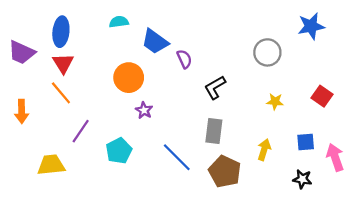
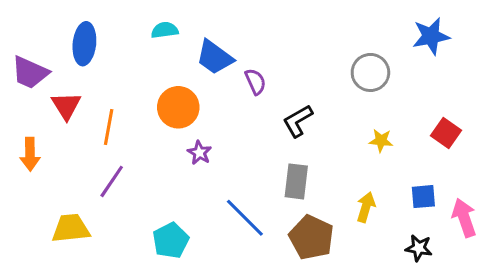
red triangle: (63, 63) -> (66, 106), moved
orange line: (61, 93) -> (109, 127), moved, turned 50
cyan pentagon: (119, 151) -> (171, 240), moved

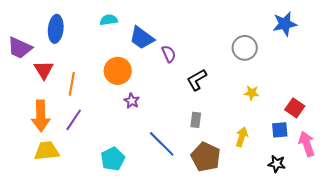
red square: (446, 133) -> (295, 108), moved
orange arrow: (30, 154) -> (41, 116), moved, size x1.4
gray rectangle: (296, 181) -> (196, 120), size x0.7

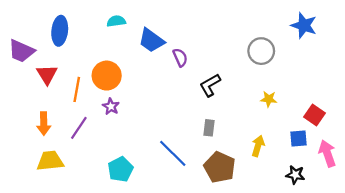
blue star: (285, 24) -> (304, 25), turned 30
orange circle: (118, 71) -> (107, 76), moved
purple star: (132, 101) -> (111, 106), moved
orange arrow: (41, 116) -> (44, 124), size x0.7

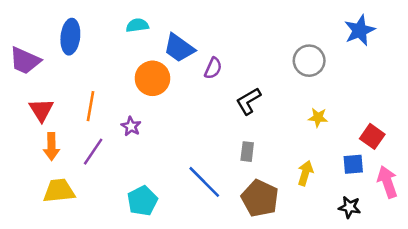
blue star: (304, 25) -> (360, 30), turned 30
purple semicircle: (180, 57) -> (213, 68), turned 48
red triangle: (47, 74) -> (41, 110), moved
orange circle: (107, 76) -> (152, 78), moved

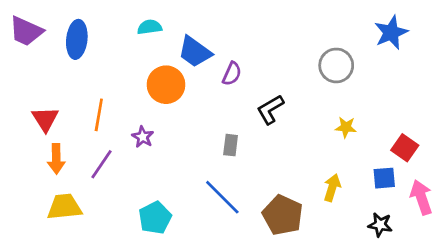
purple trapezoid: (25, 61) -> (26, 31), moved
gray rectangle: (247, 152) -> (231, 145), moved

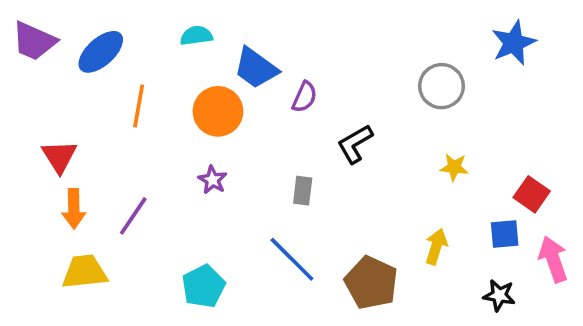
blue ellipse: (77, 39) -> (101, 52), turned 42
orange line: (99, 115) -> (139, 106), moved
purple star: (143, 137) -> (213, 180), moved

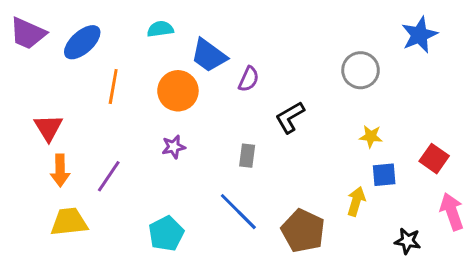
purple star: (213, 180) -> (174, 147), turned 30
blue square: (505, 234) -> (384, 175), moved

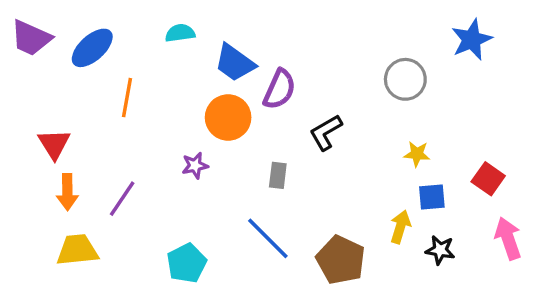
purple semicircle: (249, 79) -> (279, 89), size x1.4
orange circle: (178, 91) -> (228, 117), moved
black star: (408, 241) -> (440, 250), moved

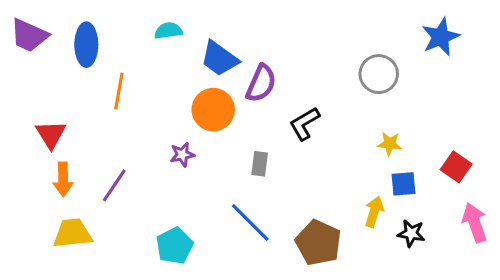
blue ellipse: (92, 48) -> (86, 45), turned -48

